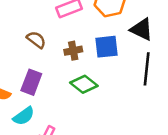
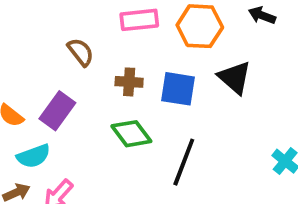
black line: (147, 69) -> (184, 162), moved

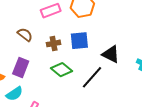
black triangle: (235, 78) -> (111, 54), moved
black line: (184, 162) -> (92, 77), turned 35

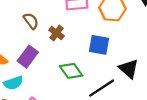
brown semicircle: (25, 35) -> (31, 21), moved
brown cross: (54, 43) -> (56, 33), moved, turned 32

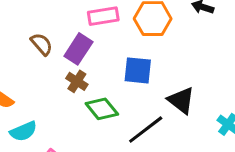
brown cross: (56, 33) -> (77, 81), moved
purple rectangle: (28, 57) -> (78, 49), moved

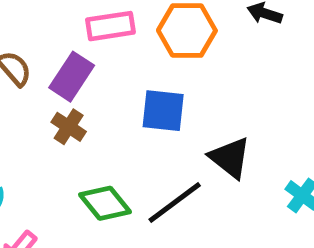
green diamond: (102, 109) -> (105, 203), moved

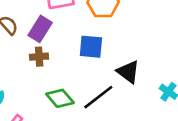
brown cross: (69, 127) -> (39, 57), turned -36

